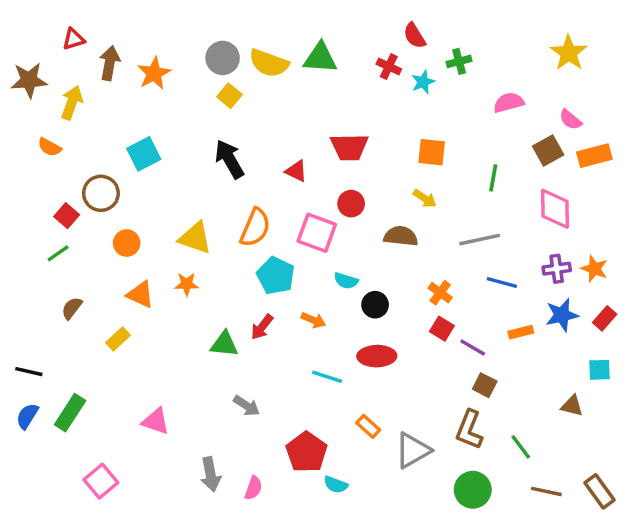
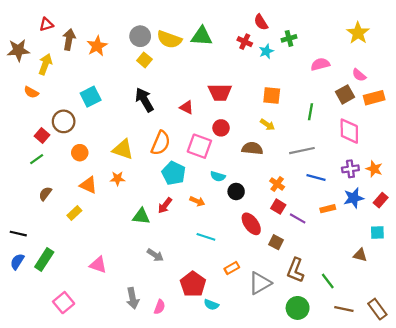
red ellipse: (377, 356) -> (251, 224), moved, turned 55
brown square: (485, 385) -> (276, 242), moved
orange rectangle: (368, 426) -> (232, 268), turned -72

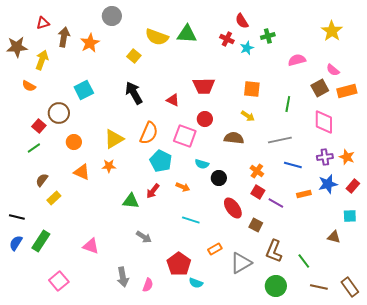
gray circle: (140, 36) -> (112, 16), moved
yellow triangle: (123, 149) -> (114, 139), turned -50
yellow rectangle: (74, 213) -> (54, 198), moved

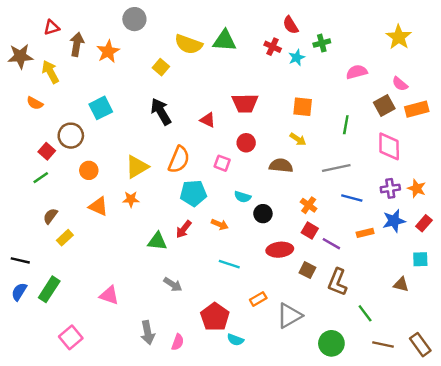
yellow arrow: (42, 60) -> (50, 72), turned -48
pink square: (185, 136) -> (222, 163), size x0.6
cyan pentagon: (161, 161) -> (193, 193), turned -30
red ellipse: (233, 208) -> (280, 250), turned -60
brown L-shape: (274, 251) -> (337, 282), moved

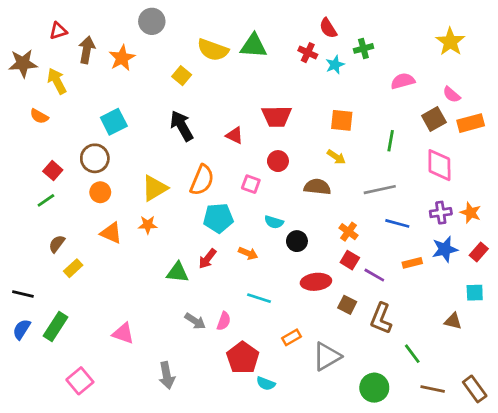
brown circle: (71, 136) -> (95, 158), moved
pink semicircle: (178, 342) -> (224, 321), moved

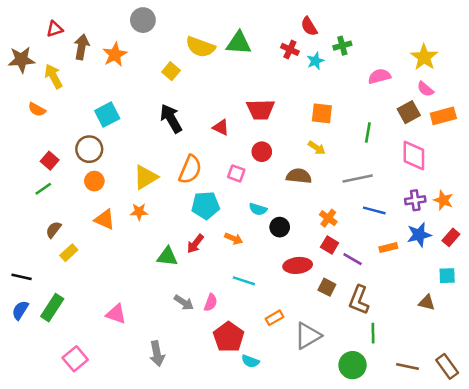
yellow star: (450, 42) -> (424, 57), moved
green line: (412, 354) -> (373, 333), moved, turned 36

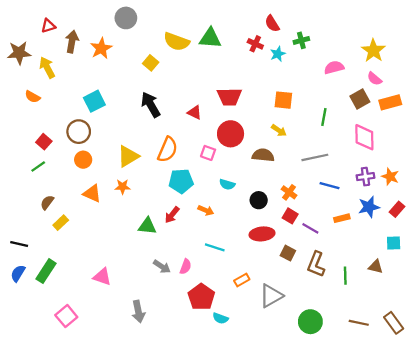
red circle: (262, 152) -> (231, 134), size x1.5
black circle: (280, 227) -> (259, 200), moved
green line: (373, 333) -> (345, 276), moved

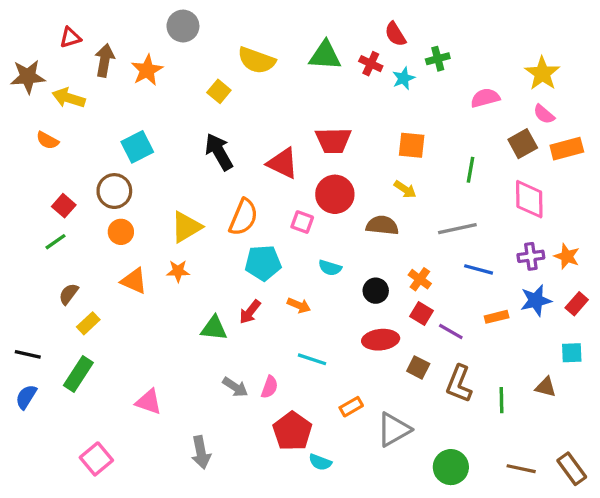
green triangle: (210, 38) -> (325, 55), moved
yellow arrow: (47, 67) -> (69, 98), turned -45
red triangle: (195, 112) -> (283, 163), size x1.5
green rectangle: (46, 271) -> (78, 374), moved

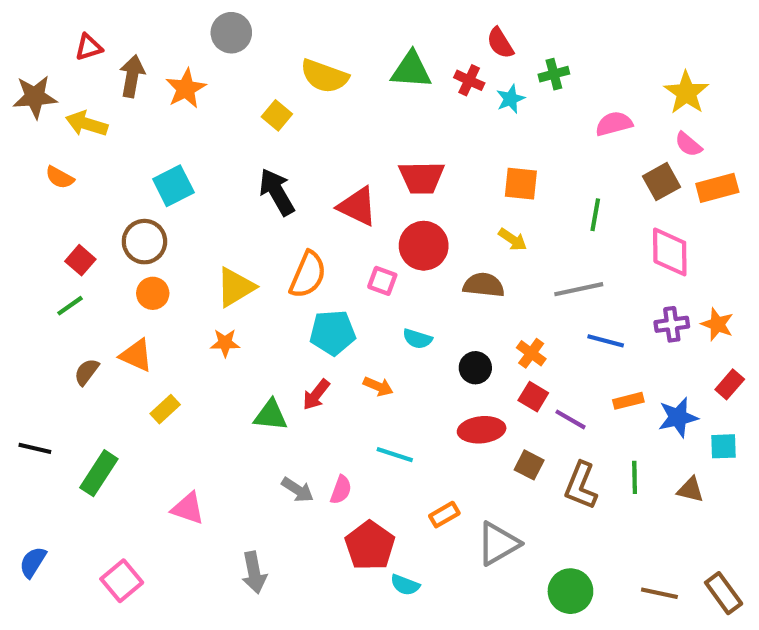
orange triangle: (134, 281) -> (136, 355), moved
blue star: (536, 300) -> (678, 417), moved
yellow rectangle: (88, 323) -> (165, 409), moved
blue semicircle: (26, 397) -> (33, 562), moved
green line: (501, 400) -> (635, 477), moved

